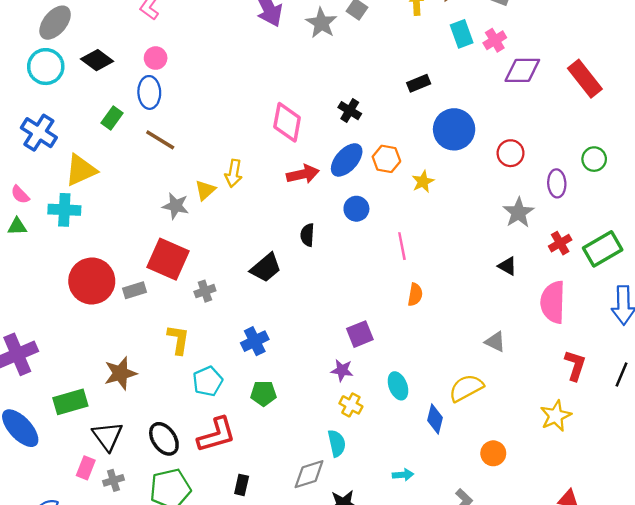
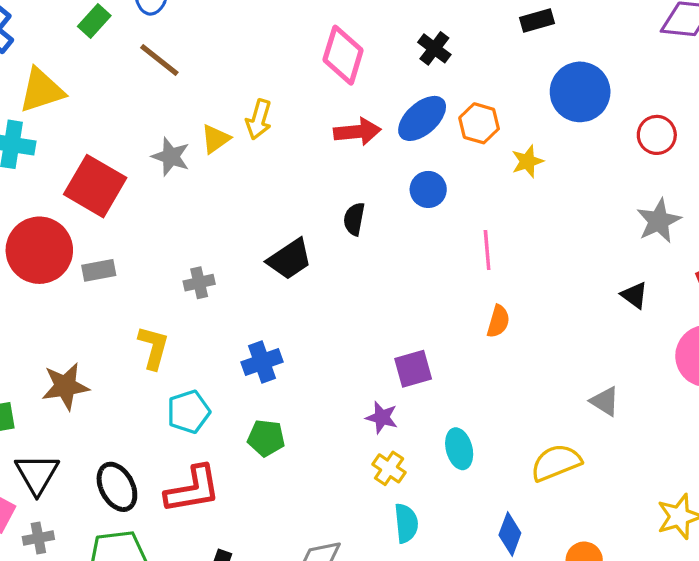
red square: (168, 259) -> (95, 186), moved
blue diamond: (435, 419) -> (510, 534), moved
cyan semicircle: (337, 443) -> (406, 523), moved

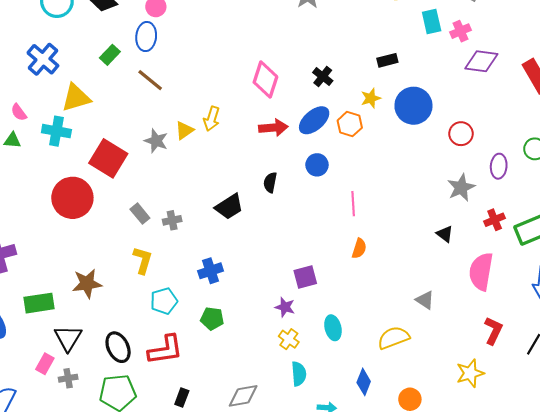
yellow star: (527, 161) -> (371, 98), moved
gray rectangle: (99, 270) -> (140, 214), moved, turned 60

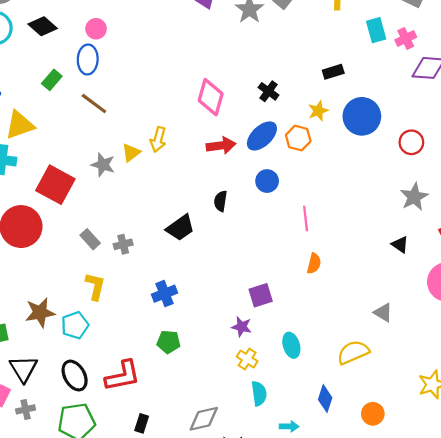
cyan pentagon: (164, 301) -> (75, 325), moved

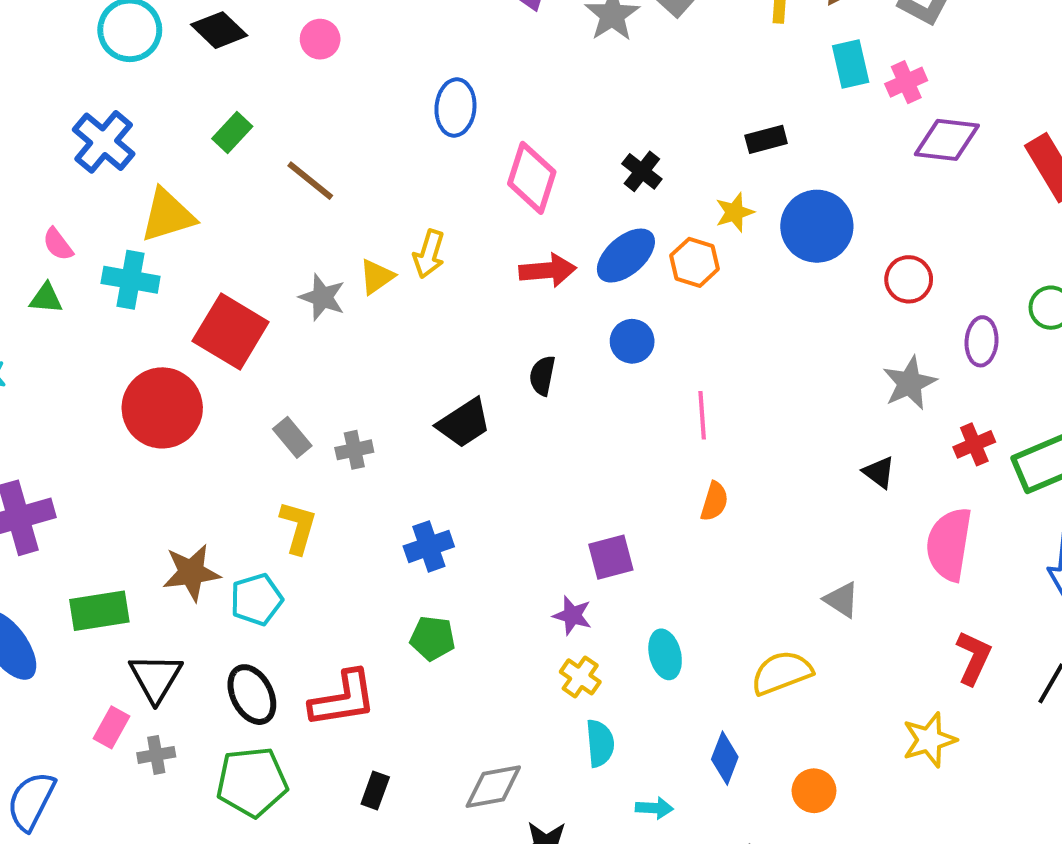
blue ellipse: (88, 59) -> (455, 107), moved

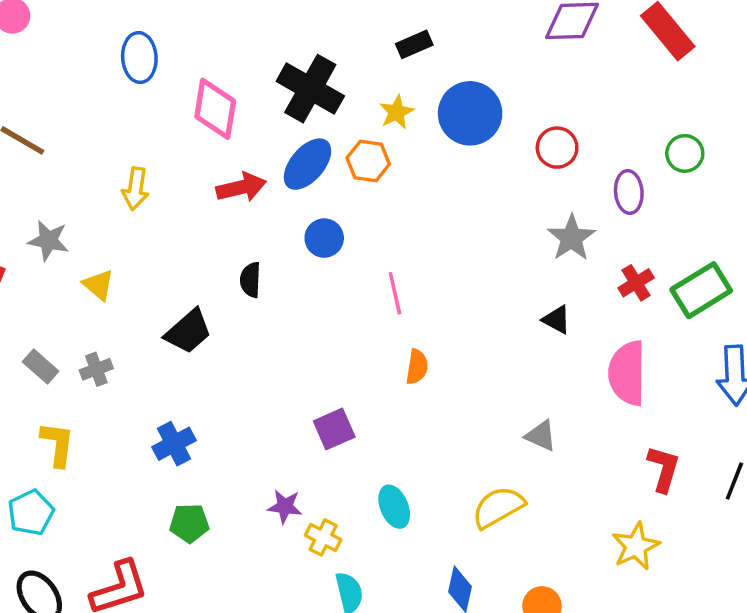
black cross: (642, 171) -> (310, 89), size x1.8
yellow triangle: (377, 277) -> (98, 285), moved, turned -36
purple star: (572, 615) -> (285, 506), moved

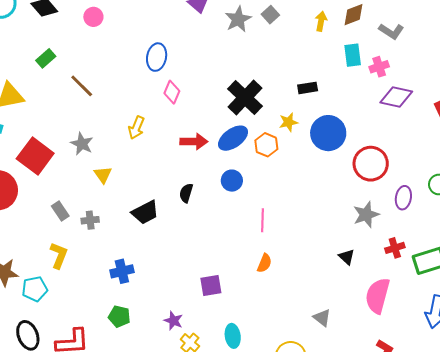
pink diamond: (215, 109) -> (172, 92), moved, size x0.7
red circle: (557, 148) -> (371, 164), size x1.5

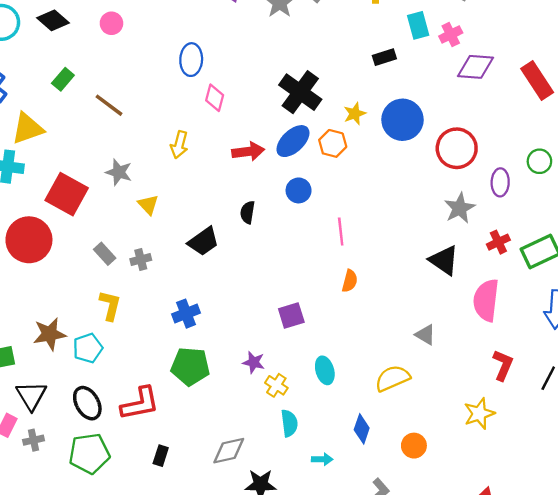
black rectangle: (308, 88) -> (384, 57), moved
black triangle: (347, 257) -> (444, 260), size x1.6
green pentagon: (119, 316) -> (190, 366), size x1.5

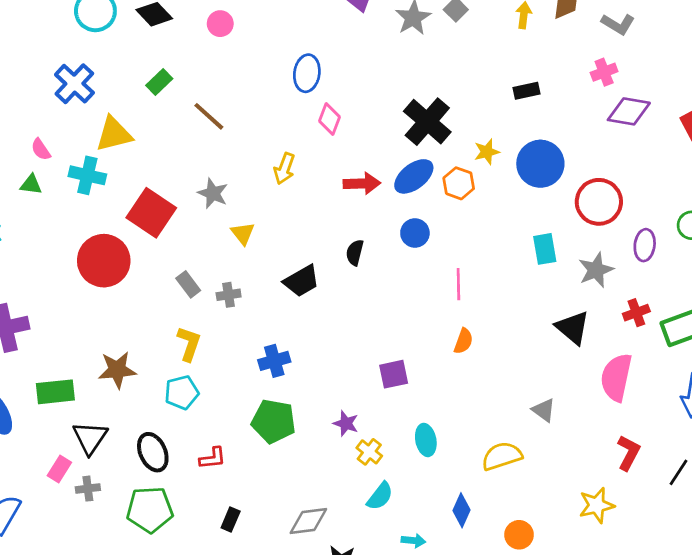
cyan rectangle: (418, 25) -> (545, 249), moved
cyan pentagon: (88, 348) -> (182, 393), moved
red L-shape: (140, 404) -> (213, 458), size x0.6
cyan semicircle: (289, 423) -> (380, 496), turned 40

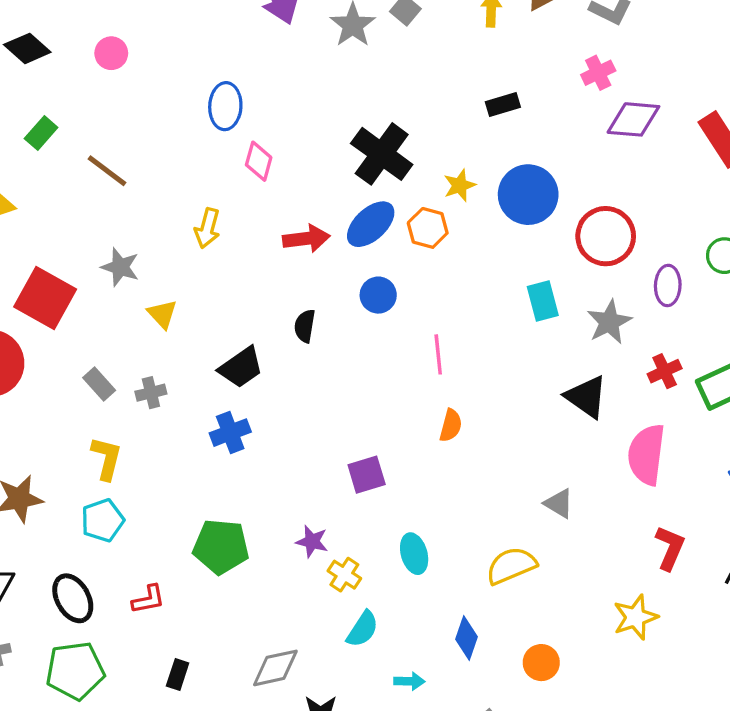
blue cross: (274, 361) -> (230, 433), moved

